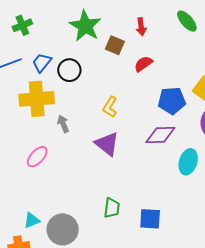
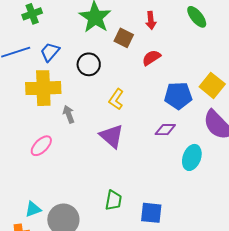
black circle: (69, 70) -> (89, 64), moved
purple diamond: (160, 135) -> (165, 130), size x0.7

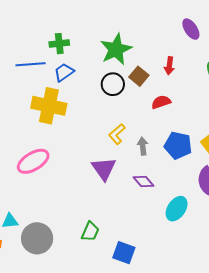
green cross: (32, 14) -> (59, 44), moved
black circle: (89, 64) -> (113, 84), moved
gray arrow: (69, 114) -> (143, 146), moved
purple diamond: (165, 130) -> (144, 182), moved, turned 35
pink ellipse: (41, 146) -> (33, 161), size x1.4

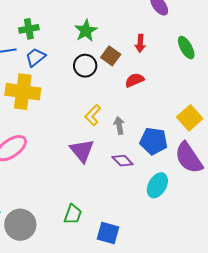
green star: (116, 49) -> (86, 31), size x0.7
blue pentagon: (178, 145) -> (154, 141), moved

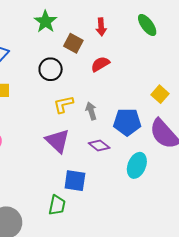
black circle: (85, 66) -> (51, 69), moved
yellow L-shape: (93, 115) -> (63, 104), turned 40
yellow square: (190, 118) -> (160, 94), size x0.7
blue square: (108, 233) -> (75, 181), moved

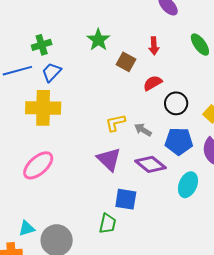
black circle: (51, 69) -> (176, 103), moved
gray arrow: (91, 111) -> (143, 130), turned -42
purple diamond: (99, 145) -> (150, 164), size x1.4

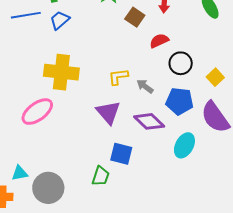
yellow cross: (43, 108) -> (61, 72), moved

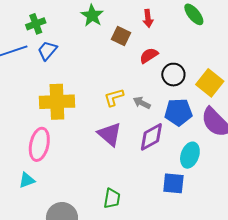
yellow square: (215, 77) -> (210, 83), size x1.5
pink ellipse: (37, 112) -> (39, 144), turned -32
purple diamond: (149, 121) -> (151, 137), turned -64
blue square: (121, 154) -> (173, 183), moved
cyan triangle: (20, 173) -> (27, 180), moved

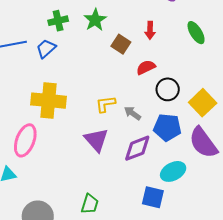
green cross: (36, 24) -> (58, 21), moved
cyan ellipse: (190, 155) -> (173, 171), turned 35

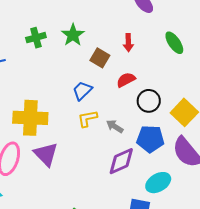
blue trapezoid: (46, 49) -> (82, 91), moved
purple triangle: (96, 140) -> (46, 154), moved

